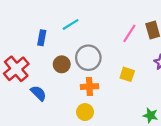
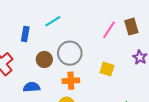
blue semicircle: (38, 93) -> (32, 87), moved, turned -49

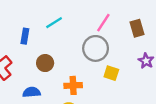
pink line: (109, 30) -> (103, 23), moved
gray circle: (70, 53) -> (96, 48), moved

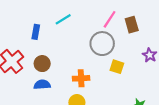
brown rectangle: (137, 28) -> (132, 25), moved
brown circle: (45, 63) -> (42, 64), moved

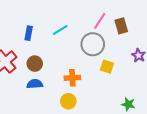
cyan line: (63, 19) -> (60, 30), moved

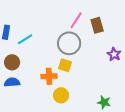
cyan line: (60, 30) -> (25, 39), moved
yellow square: (107, 67) -> (65, 65), moved
yellow circle: (68, 101) -> (61, 95), moved

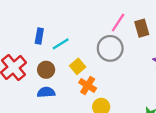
yellow square: (65, 65) -> (78, 66), moved, turned 32
orange cross: (49, 76) -> (88, 85), turned 35

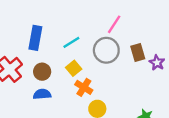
brown rectangle: (142, 28) -> (138, 53), moved
blue rectangle: (39, 36) -> (35, 38), size x1.5
cyan line: (61, 44) -> (71, 42), moved

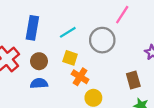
pink line: (114, 24) -> (122, 15), moved
brown rectangle: (138, 53) -> (133, 80), moved
yellow square: (74, 68) -> (70, 58), turned -32

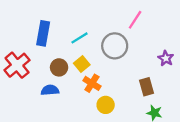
yellow square: (70, 58) -> (82, 64), turned 32
brown circle: (39, 61) -> (59, 67), moved

